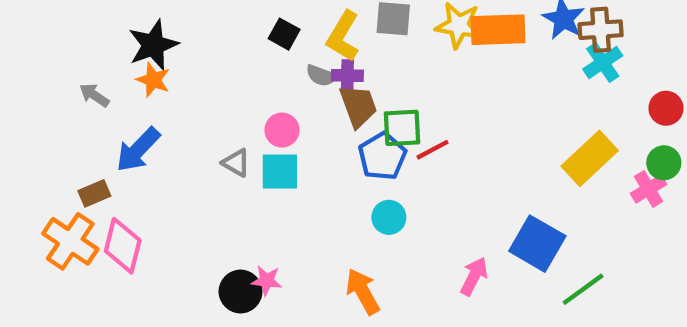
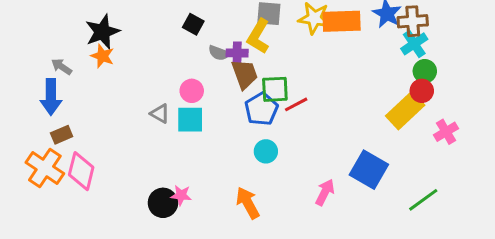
yellow L-shape: (343, 36) -> (258, 36), moved
red circle: (666, 108) -> (422, 91), moved
blue arrow: (138, 150) -> (51, 97), moved, turned -44
green circle: (664, 163) -> (425, 71), moved
green line: (583, 289) -> (423, 200), moved

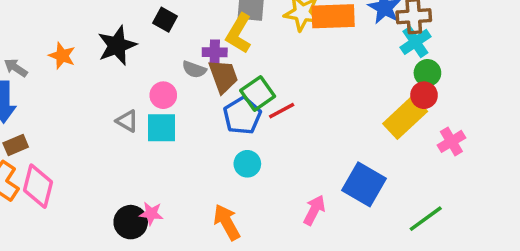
black star: (102, 32) -> (117, 45), moved
gray semicircle: (219, 53) -> (194, 69), moved
green square: (275, 89) -> (258, 93), turned -32

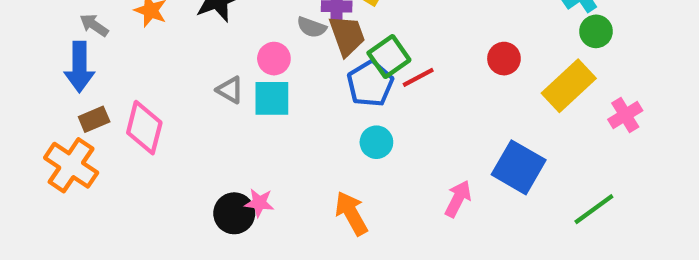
red circle: (424, 95) -> (504, 59), moved
pink diamond: (38, 186) -> (144, 128), moved

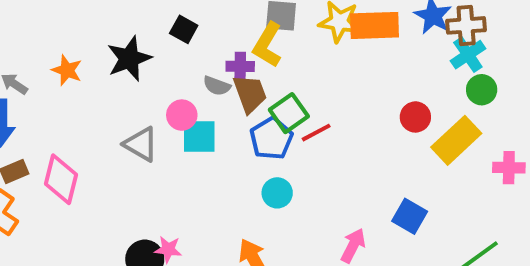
red circle: (504, 59) -> (415, 117), moved
gray triangle: (230, 90) -> (141, 144), size x1.4
cyan square: (272, 98) -> (199, 136), moved
pink cross: (625, 115) -> (509, 168), turned 32
blue square: (519, 167) -> (410, 216), size x0.7

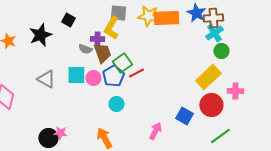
pink circle: (182, 115) -> (93, 78), moved
red circle: (415, 117) -> (211, 105), moved, size x1.5

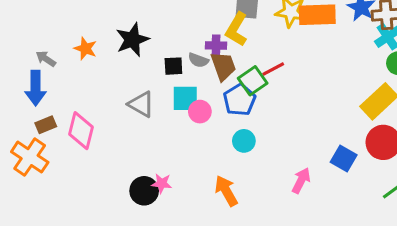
black square: (68, 20) -> (173, 66), moved, turned -32
red line: (136, 73) -> (273, 69), moved
pink circle: (93, 78) -> (200, 112), moved

